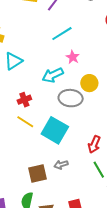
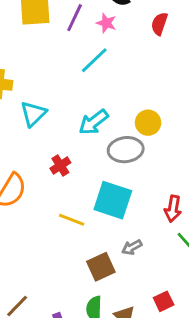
pink star: (73, 57) -> (106, 23), moved
yellow line: (25, 122) -> (72, 220), moved

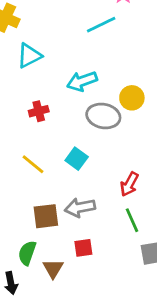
cyan square: (113, 200) -> (77, 159), size x0.6
gray arrow: (132, 247) -> (80, 207), size x1.5
red square: (164, 301) -> (83, 248), moved

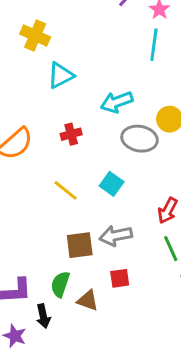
cyan line: (101, 25) -> (154, 45), moved, turned -56
brown triangle: (53, 269) -> (88, 300), turned -40

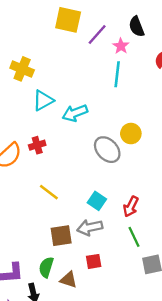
cyan arrow: (117, 102) -> (75, 113), moved
red cross: (71, 134) -> (37, 145), moved
gray ellipse: (140, 139) -> (107, 150), turned 36
cyan square: (112, 184) -> (97, 201), moved

